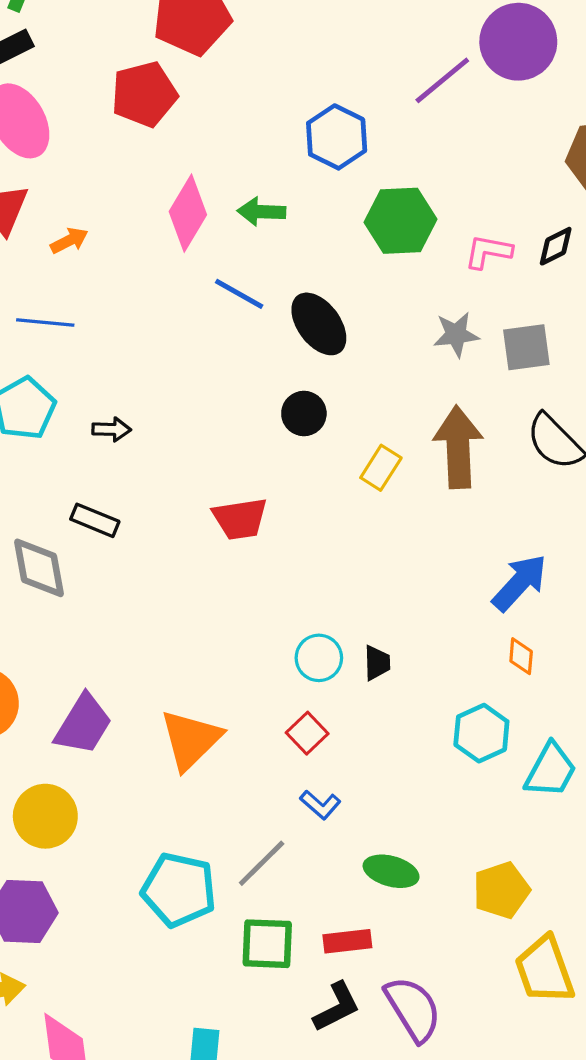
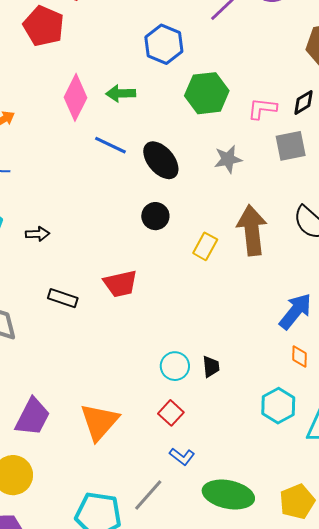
red pentagon: (144, 94) -> (44, 26), turned -30
gray star: (456, 334) -> (228, 159), moved
gray square: (526, 347) -> (291, 146), moved
black rectangle: (95, 520) -> (63, 298), moved
green ellipse: (391, 871) -> (228, 495), size x1.5

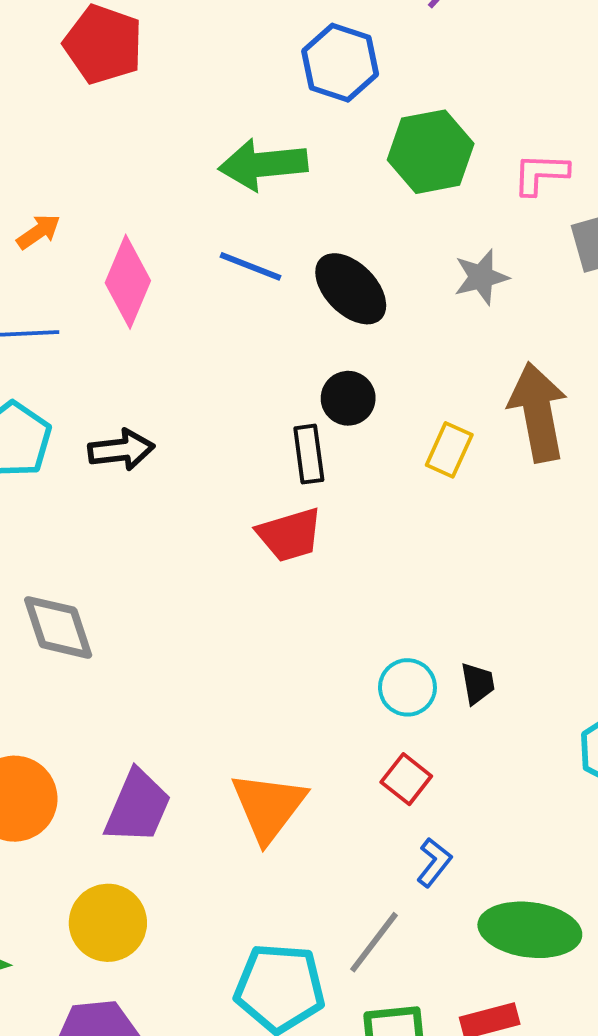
green arrow: (121, 93) -> (263, 164), size x1.5
pink diamond: (76, 97) -> (128, 282), moved
black arrow: (38, 234) -> (121, 450), size x1.4
black rectangle: (63, 298) -> (309, 454), moved, turned 68
blue L-shape: (182, 456) -> (434, 862), turned -85

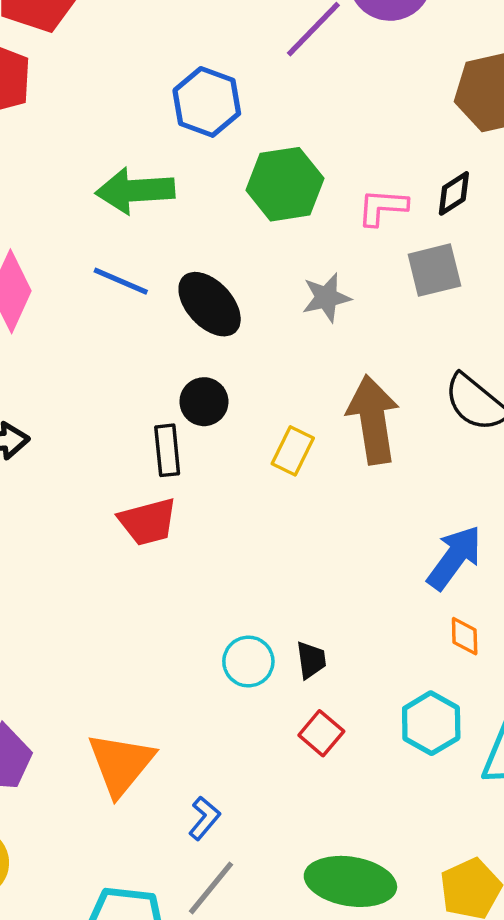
red square: (406, 779) -> (321, 733), moved
blue L-shape: (434, 862) -> (204, 818), moved

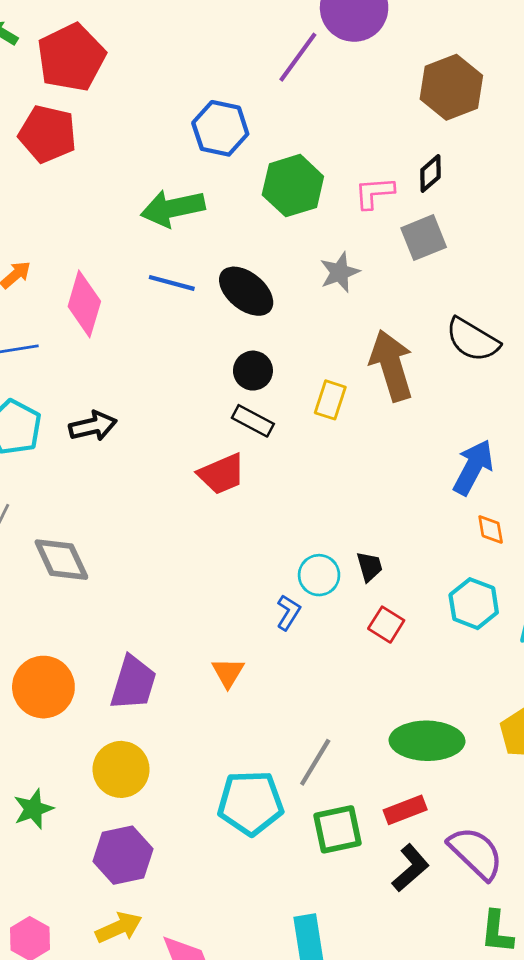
black rectangle: (167, 450) -> (253, 421), moved, turned -48
orange triangle: (121, 764) -> (228, 673), size x0.6
blue L-shape: (204, 818) -> (288, 612), moved

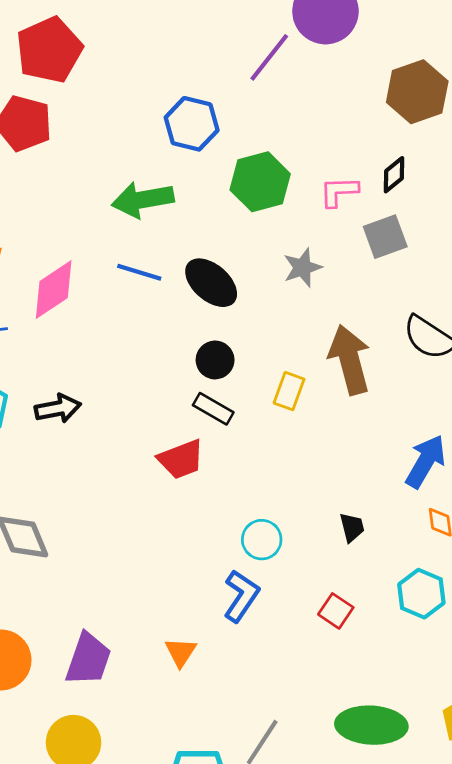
pink diamond: (84, 304) -> (54, 290), turned 38
black trapezoid: (369, 567) -> (352, 527), moved
cyan circle: (319, 575) -> (262, 540), moved
blue L-shape: (288, 612) -> (241, 596), size x1.5

